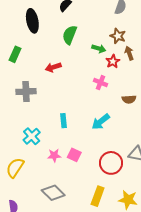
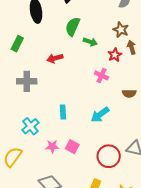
green arrow: (99, 49) -> (90, 42), moved

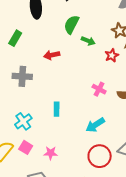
pink cross: (102, 75) -> (99, 89), moved
cyan arrow: (100, 115) -> (95, 125), moved
pink star: (52, 146) -> (51, 153), moved
pink square: (72, 147) -> (26, 147), moved

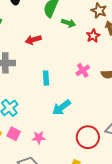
pink cross: (99, 89) -> (83, 70), turned 32
cyan rectangle: (57, 109) -> (46, 78), moved
cyan arrow: (95, 125) -> (61, 107), moved

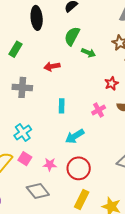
red star: (93, 36) -> (111, 83), moved
pink cross: (83, 70) -> (99, 110), moved
red circle: (88, 137) -> (79, 168), moved

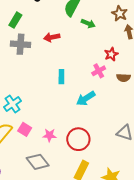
gray cross: (22, 87) -> (21, 44), moved
pink cross: (99, 110) -> (99, 71), moved
cyan cross: (23, 133) -> (13, 104), moved
cyan arrow: (75, 136) -> (86, 98), moved

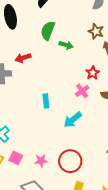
red arrow: (52, 37) -> (23, 58), moved

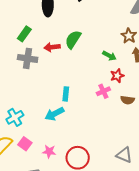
green semicircle: (48, 31) -> (73, 39), moved
green arrow: (66, 45) -> (109, 56), moved
cyan arrow: (73, 120) -> (54, 114), moved

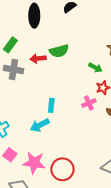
green semicircle: (73, 39) -> (59, 51), turned -138
pink star: (49, 151) -> (34, 163), size x1.6

